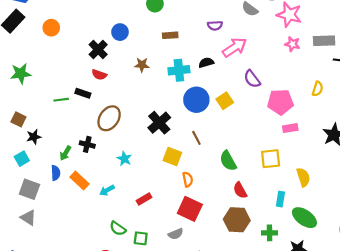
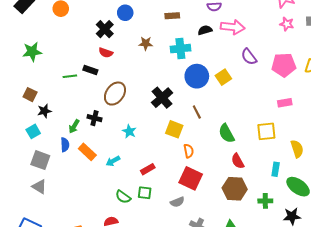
pink arrow: (235, 47) -> (233, 27), turned 40
black semicircle: (206, 63) -> (205, 30), moved
pink pentagon: (280, 102) -> (284, 65), moved
green square: (141, 238) -> (145, 193), moved

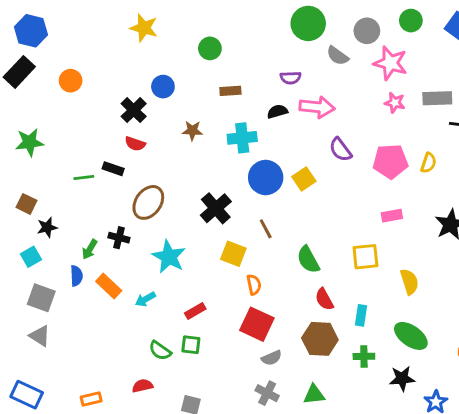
cyan star: (129, 131) -> (169, 257), size x1.6
cyan rectangle: (276, 169) -> (361, 315), moved
gray semicircle: (177, 202) -> (272, 358), moved

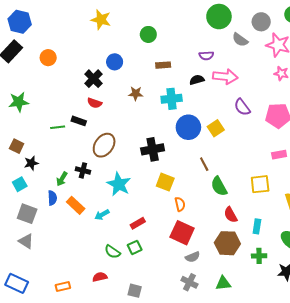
black cross: (216, 208) -> (153, 149), turned 30
brown line: (266, 229) -> (204, 164), moved
green square: (191, 345) -> (135, 247), turned -32

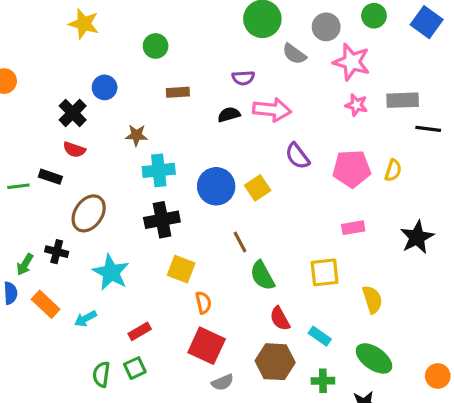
cyan cross: (172, 99) -> (159, 170), moved
cyan rectangle: (257, 226) -> (320, 336), turned -64
green semicircle: (112, 252) -> (101, 374), turned 63

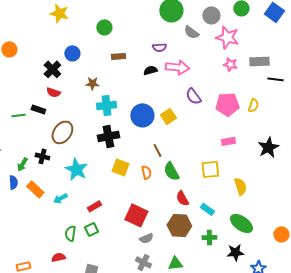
orange semicircle: (203, 303) -> (146, 172), moved

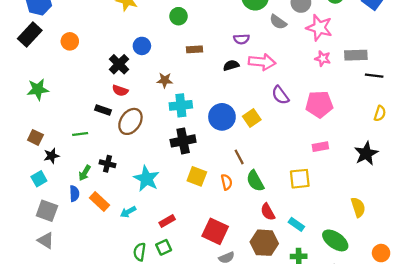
yellow semicircle: (253, 105) -> (380, 113), moved
green line: (18, 115) -> (80, 134), moved
brown ellipse: (62, 132) -> (130, 121), moved
yellow semicircle: (240, 186) -> (358, 207), moved

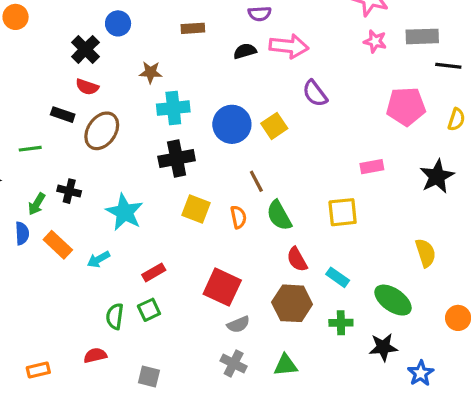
pink pentagon: (319, 104) -> (406, 106), moved

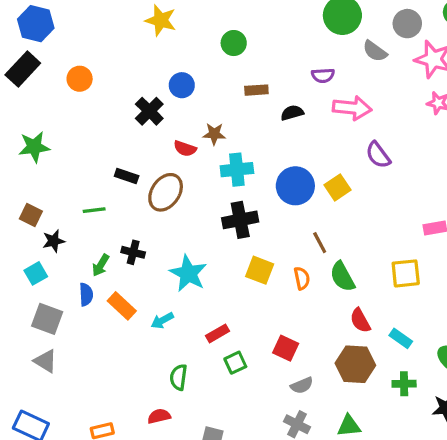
black semicircle: (245, 51) -> (292, 113), moved
red semicircle: (87, 87) -> (185, 148), moved
red square: (222, 287) -> (286, 348), size x0.7
green square: (149, 310) -> (235, 363), moved

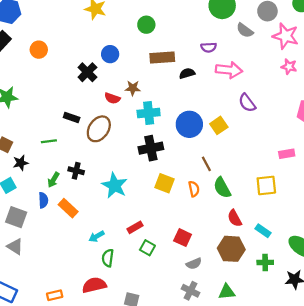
brown rectangle: (256, 90) -> (162, 58), size x1.5
cyan arrow: (162, 320) -> (97, 236), moved
green square: (235, 363) -> (147, 248), turned -35
red semicircle: (159, 416) -> (94, 285), size x1.5

